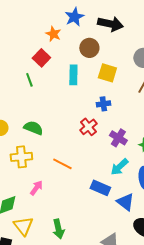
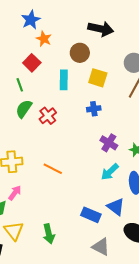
blue star: (74, 17) -> (31, 20), moved
red cross: (88, 127) -> (48, 116), moved
green semicircle: (33, 128) -> (24, 109), moved, turned -78
pink arrow: (36, 188) -> (15, 193), moved
blue rectangle: (100, 188) -> (91, 215), moved

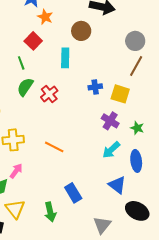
yellow square: (98, 78) -> (120, 94), moved
blue rectangle: (91, 215) -> (73, 193), moved, turned 36
gray triangle: (101, 247) -> (102, 225), turned 42

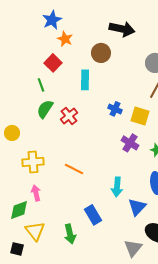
blue cross: (95, 87) -> (115, 109), turned 32
cyan arrow: (111, 150) -> (117, 187), moved, turned -42
pink arrow: (16, 171) -> (36, 193), turned -49
blue triangle: (117, 185) -> (137, 207), turned 36
gray triangle: (102, 225) -> (133, 248), moved

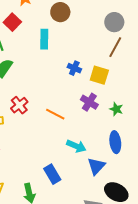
red cross: (69, 116) -> (19, 105), moved
orange line: (74, 169) -> (55, 114), moved
cyan arrow: (117, 187) -> (76, 146), turned -72

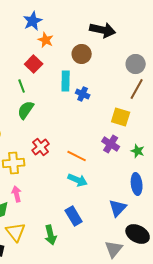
blue cross: (74, 68) -> (83, 94), moved
cyan arrow: (76, 146) -> (78, 180), moved

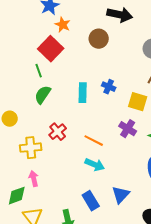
red square: (34, 64) -> (51, 49), size x1.4
cyan rectangle: (66, 81) -> (83, 93), moved
blue cross: (83, 94) -> (109, 87), moved
blue triangle: (118, 208) -> (121, 195), moved

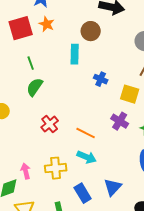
orange star: (63, 25) -> (47, 24), moved
red square: (51, 49) -> (21, 28), moved, turned 30
cyan rectangle: (83, 93) -> (75, 54), moved
yellow cross: (31, 148) -> (56, 168), moved

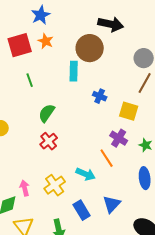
brown circle: (91, 31) -> (90, 48), size x1.4
green semicircle: (35, 87) -> (47, 113), moved
orange line: (86, 133) -> (107, 158), moved, turned 30
yellow cross: (56, 168) -> (55, 185), turned -30

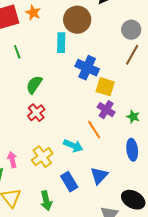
blue cross: (100, 96) -> (87, 68), size x1.6
yellow square: (129, 111) -> (105, 87), moved

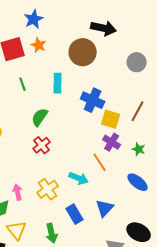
cyan rectangle: (61, 43) -> (58, 83), moved
brown line: (132, 55) -> (138, 111), moved
blue ellipse: (132, 150) -> (138, 182), turned -45

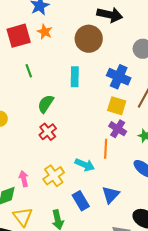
cyan rectangle: (58, 83) -> (75, 77), moved
blue cross: (93, 100) -> (119, 77), moved
orange line: (100, 162) -> (106, 149), turned 36

